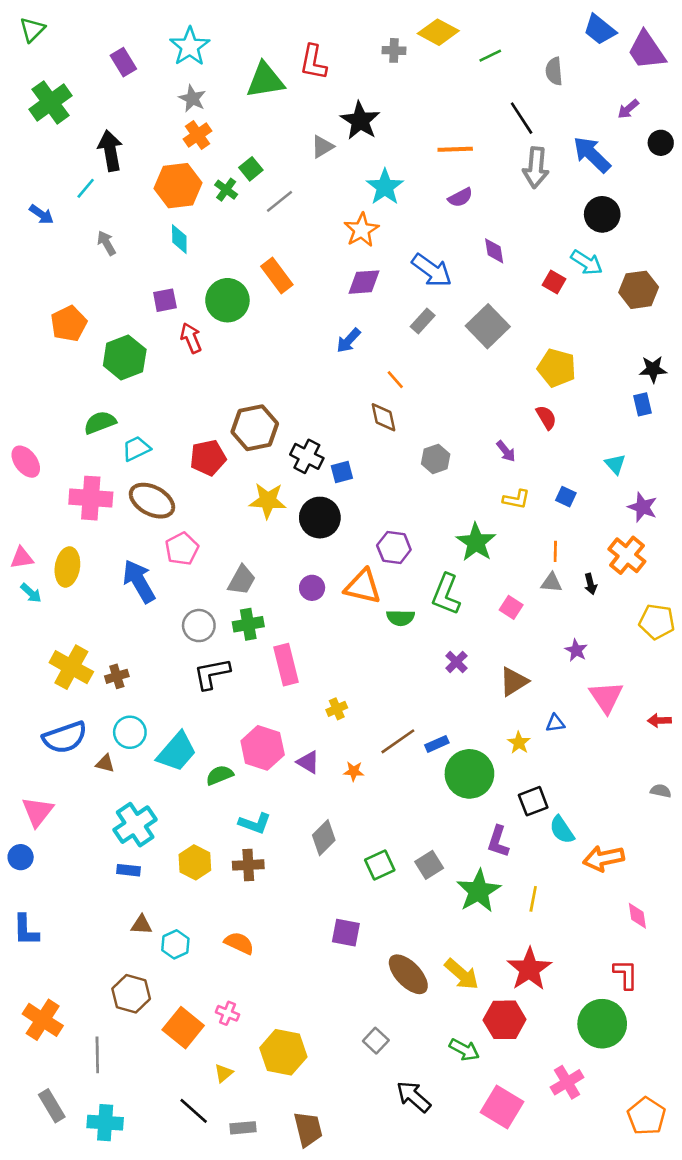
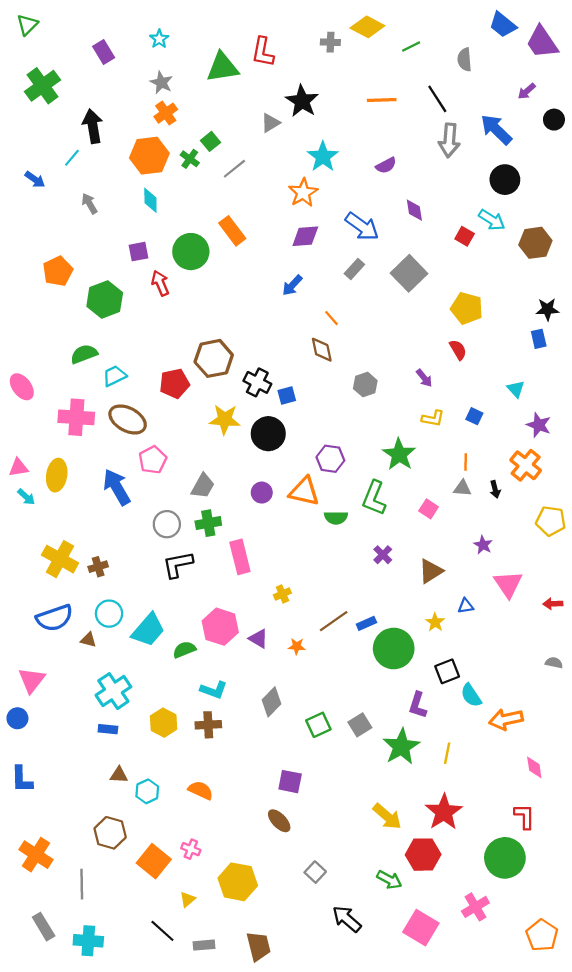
cyan star: (190, 47) -> (159, 39), size x0.6
orange line: (455, 149) -> (382, 100), moved
brown ellipse: (408, 974) -> (279, 821), moved, size x0.7

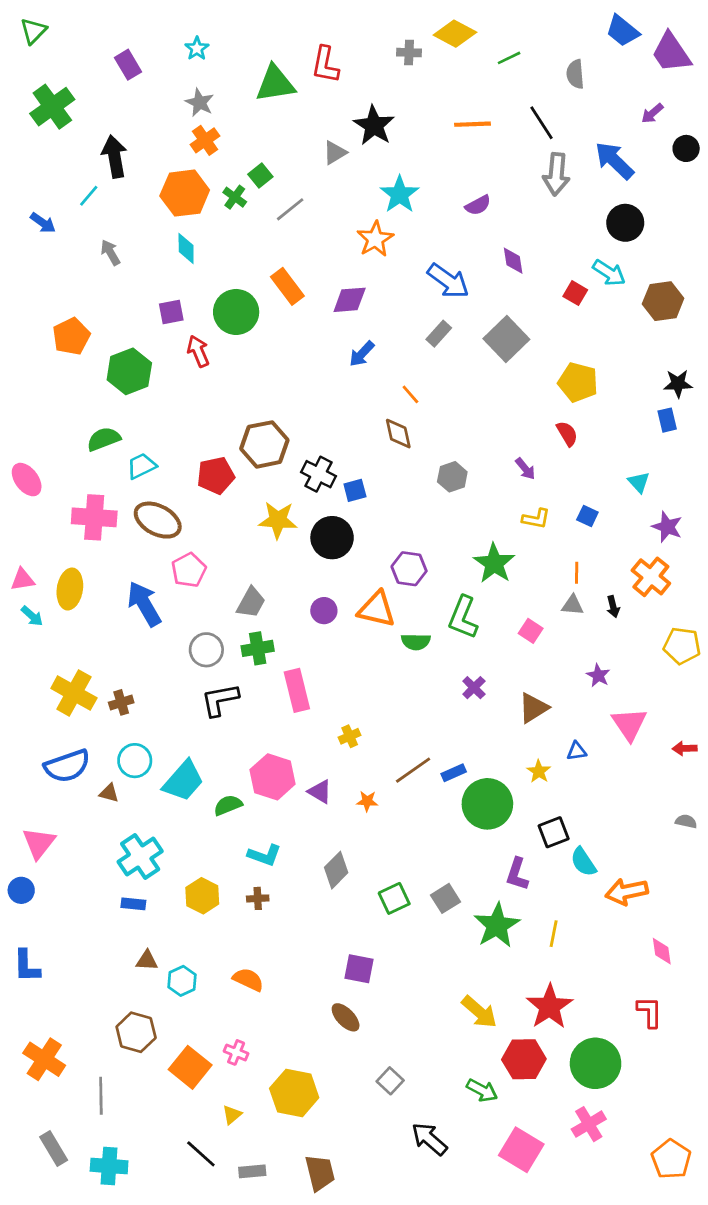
purple diamond: (305, 236) -> (350, 300), moved
brown cross: (208, 725) -> (258, 898), size x0.7
green circle: (505, 858) -> (596, 1063), moved

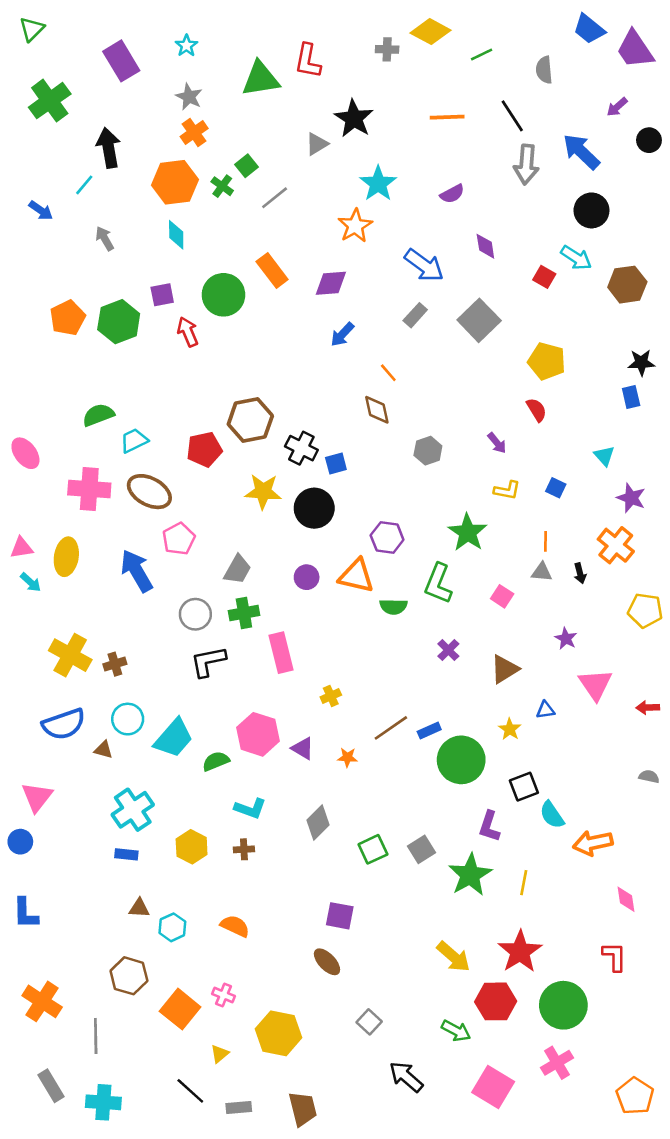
purple rectangle: (128, 65) -> (121, 61), size x1.4
green hexagon: (129, 371) -> (119, 322), moved

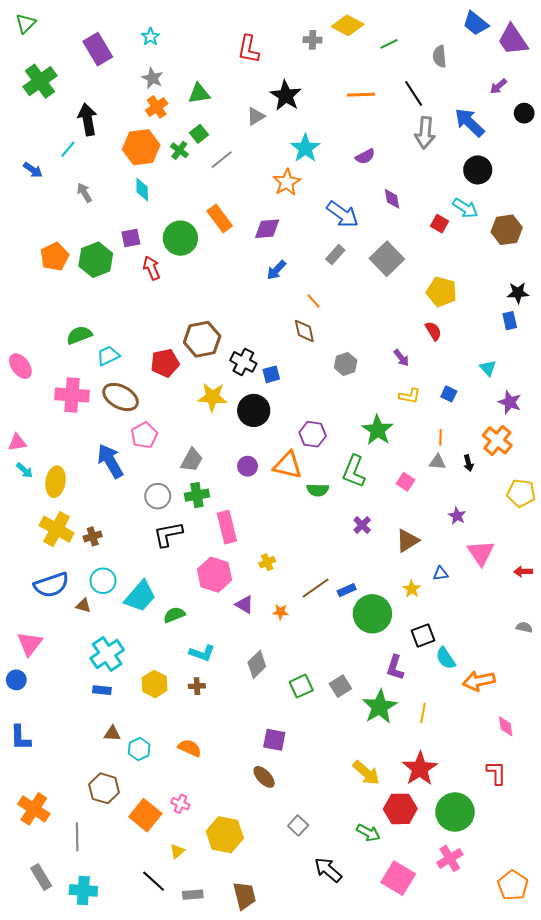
green triangle: (261, 79) -> (199, 94), moved, size x0.7
yellow ellipse: (66, 557) -> (56, 482), moved
pink hexagon: (258, 734) -> (214, 575), moved

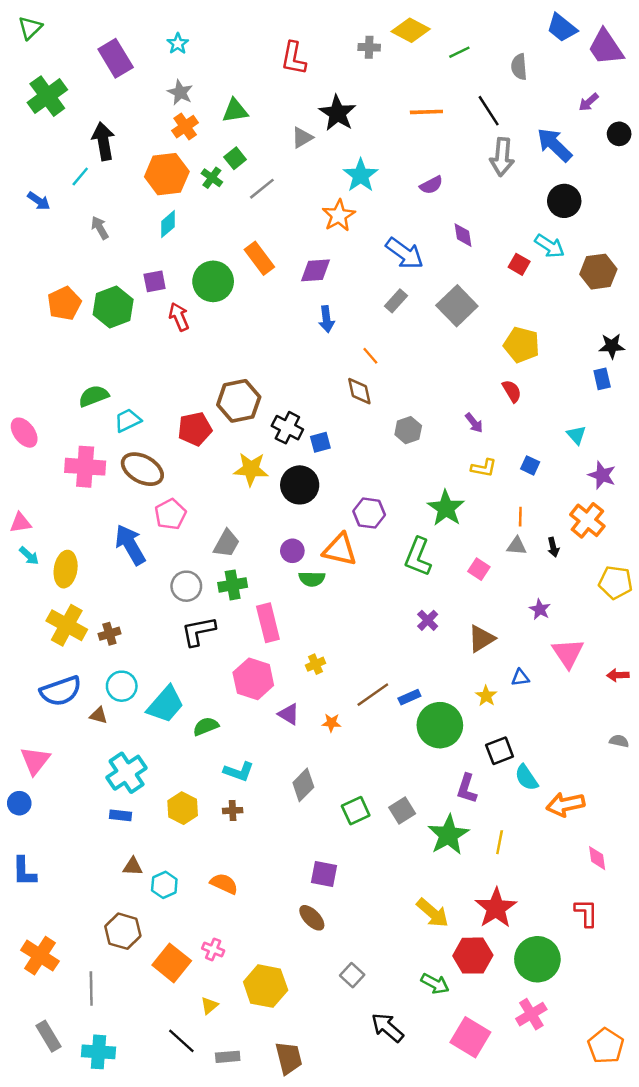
cyan diamond: (142, 190) -> (168, 224), turned 50
blue arrow: (276, 270) -> (326, 319), turned -50
green semicircle: (318, 490) -> (312, 579), moved

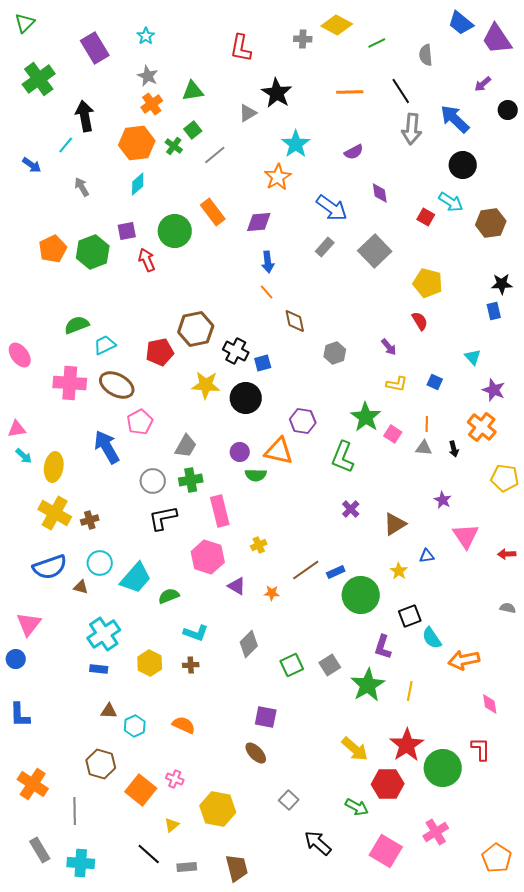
orange line: (370, 356) -> (267, 292), moved
pink square: (479, 569) -> (393, 434), moved
green circle: (537, 959) -> (443, 768), moved

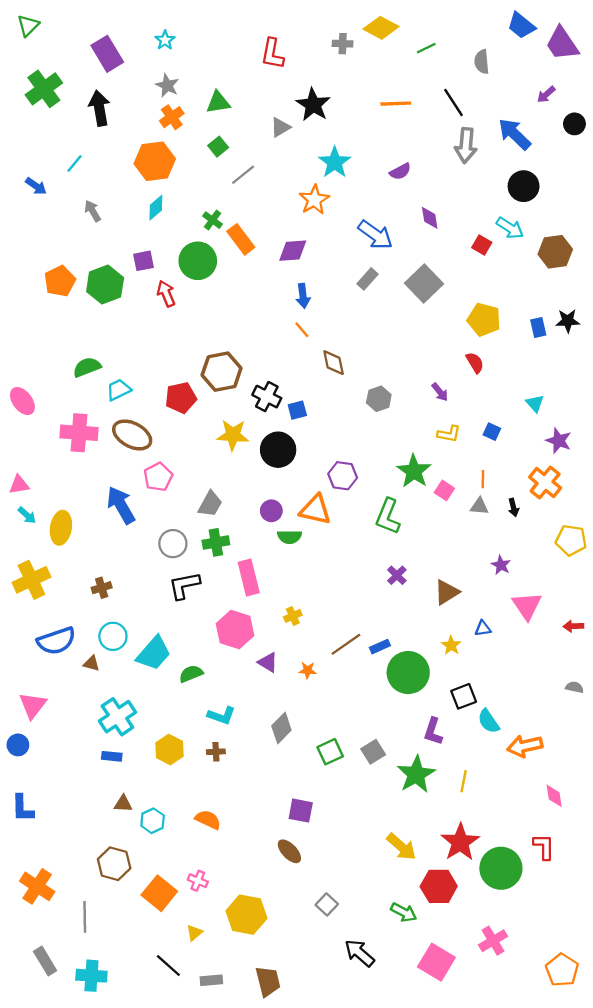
black arrow: (85, 116) -> (99, 108), moved
green cross: (174, 146) -> (212, 220), moved
blue rectangle: (494, 311) -> (538, 328), moved
yellow cross: (55, 513) -> (31, 580), moved, turned 36

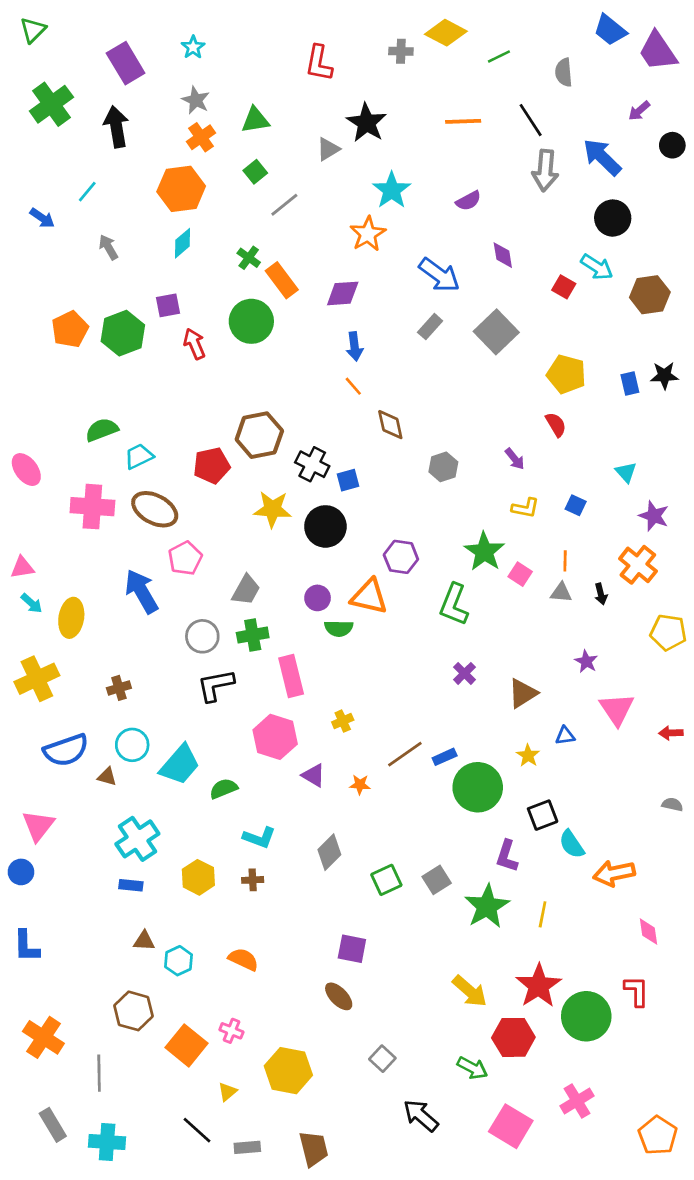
green circle: (198, 261) -> (251, 321), moved

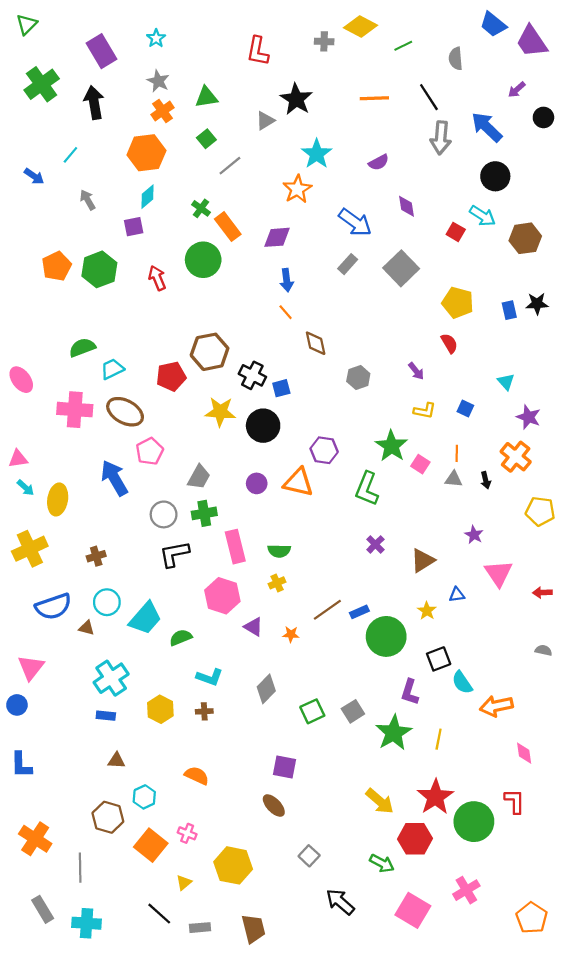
purple square: (168, 305) -> (134, 227), moved
green semicircle: (339, 628) -> (279, 551), moved
cyan hexagon: (179, 961) -> (144, 797), moved

